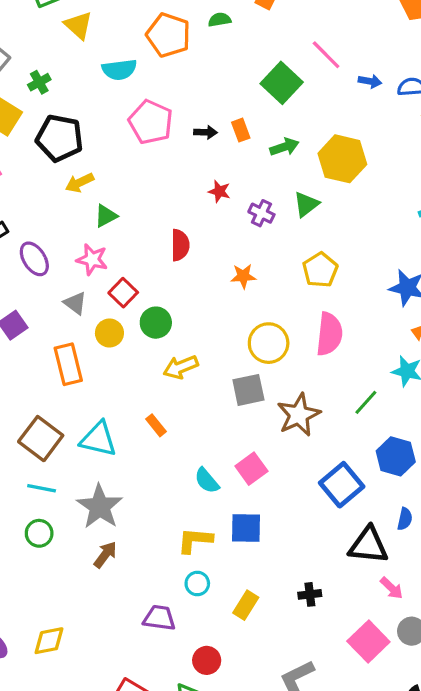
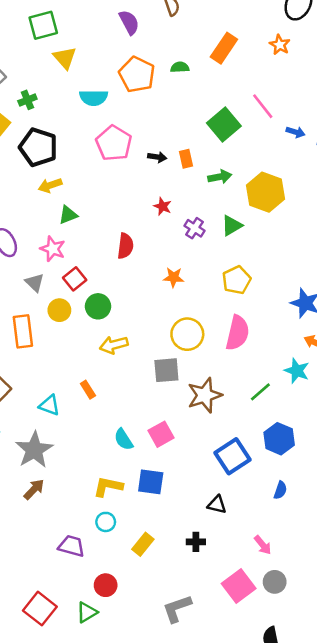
cyan triangle: (98, 439) -> (49, 405), moved, size x0.7
black triangle: (368, 545) -> (217, 505), moved, size x0.6

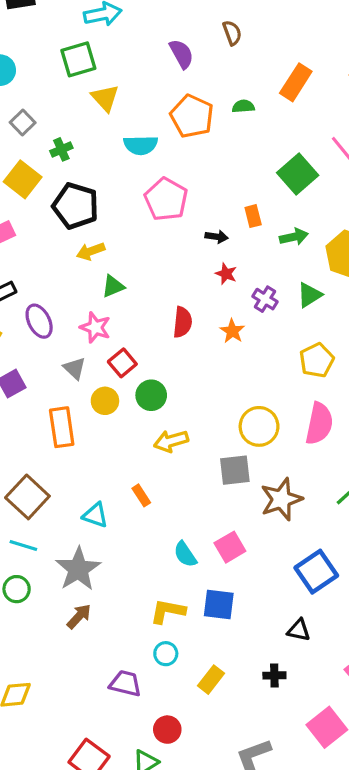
black arrow: (157, 157) -> (217, 237), moved
orange star: (174, 277) -> (232, 331), moved, turned 30

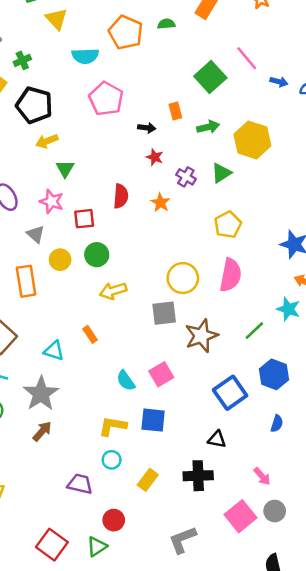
green triangle: (113, 286) -> (65, 169), turned -36
red square: (122, 363) -> (84, 219), moved, turned 35
black cross: (274, 675) -> (198, 476), size x1.6

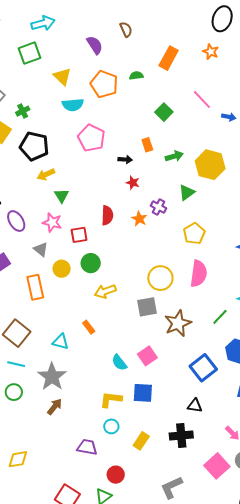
yellow triangle: (56, 19) -> (62, 77), moved
green square: (210, 77) -> (164, 112), moved, size x0.7
purple cross: (186, 177) -> (158, 207), moved

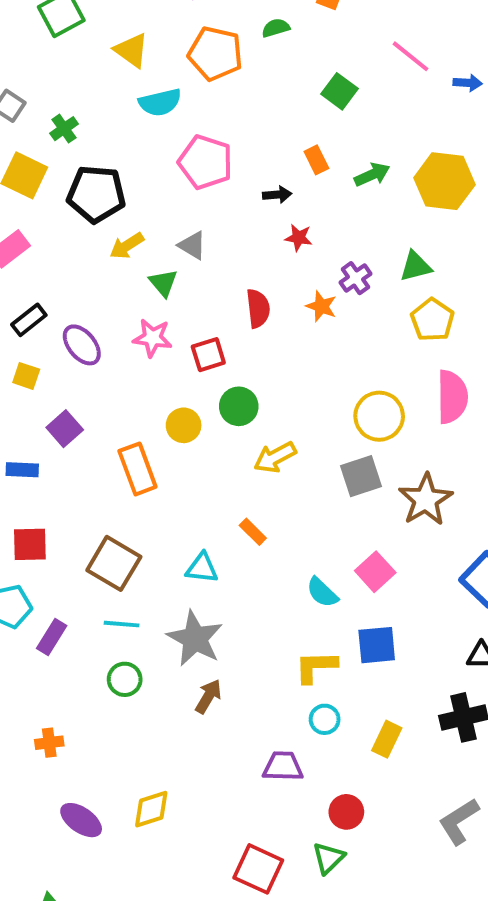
green triangle: (187, 192) -> (416, 266), moved, turned 30
purple cross: (158, 207) -> (355, 278), turned 35
gray triangle: (41, 249) -> (192, 245), moved

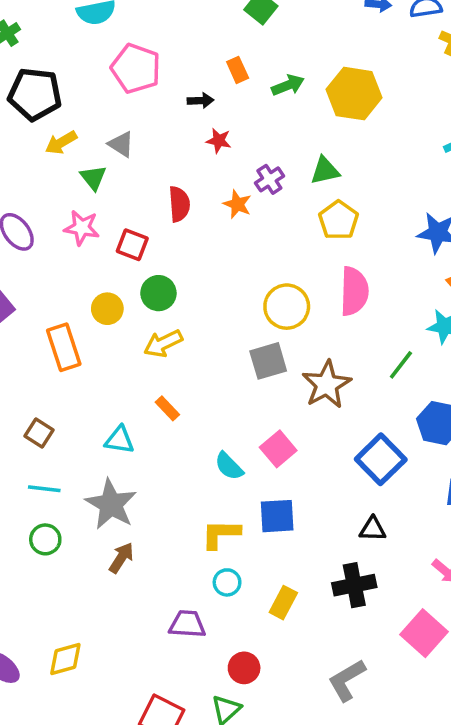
red square: (208, 355) -> (132, 245), turned 36
yellow arrow: (275, 457) -> (163, 343), moved
brown square: (114, 563) -> (39, 433), size x0.6

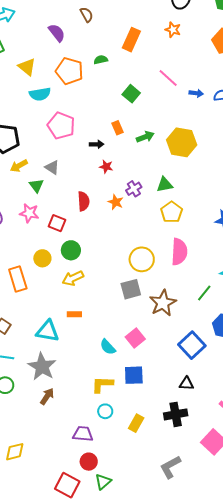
orange rectangle: (167, 408) -> (74, 314), turned -48
cyan triangle: (120, 440) -> (48, 331), size x1.4
red circle: (244, 668) -> (89, 462), moved

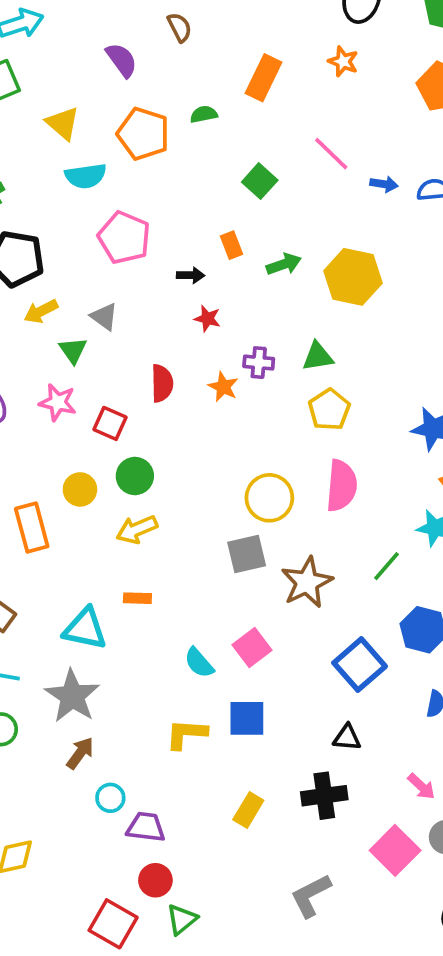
purple cross: (134, 189) -> (259, 363), turned 35
cyan circle: (105, 411) -> (110, 798), moved

